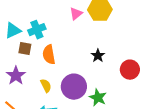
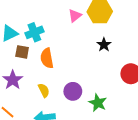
black star: (98, 56) -> (104, 45), moved
purple circle: (74, 87) -> (73, 91), size x0.7

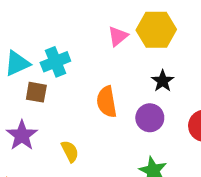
orange semicircle: (47, 58) -> (107, 102), moved
purple circle: (73, 91) -> (150, 118), moved

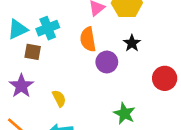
orange semicircle: (107, 102) -> (88, 39), moved
purple circle: (150, 118) -> (107, 62), moved

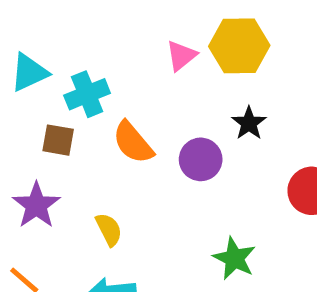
cyan triangle: (18, 29) -> (29, 72), moved
orange semicircle: (88, 39) -> (133, 142), moved, turned -30

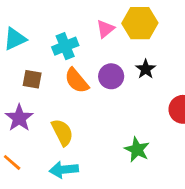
cyan cross: (87, 94) -> (65, 46), moved
purple circle: (201, 159) -> (111, 76), moved
yellow semicircle: (109, 229) -> (62, 132), size x1.4

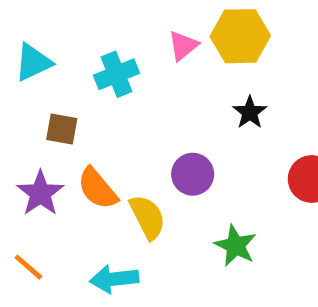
purple circle: (111, 76) -> (193, 174), moved
orange semicircle: (77, 81) -> (97, 189), moved
yellow semicircle: (62, 132) -> (147, 217), moved

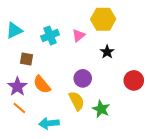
pink triangle: (183, 46) -> (79, 35), moved
yellow semicircle: (147, 217) -> (77, 101), moved
orange line: (28, 267) -> (19, 108), moved

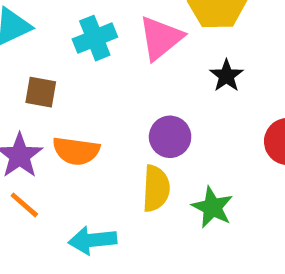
pink triangle: (79, 35) -> (161, 38), size x1.5
orange semicircle: (42, 85) -> (76, 151), turned -42
yellow semicircle: (77, 101) -> (156, 189), turned 30

